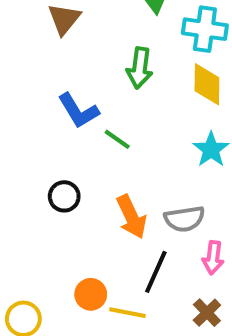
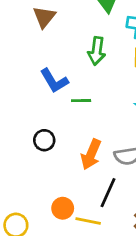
green line: (117, 139) -> (81, 101), turned -36
orange arrow: (131, 217) -> (91, 154), turned 48

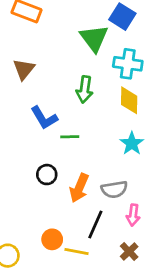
brown triangle: (44, 17) -> (24, 69), moved
black circle: (44, 140) -> (47, 175), moved

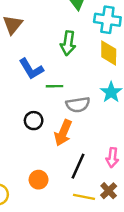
gray semicircle: (114, 189) -> (78, 105), moved
yellow line: (76, 252) -> (84, 197), moved

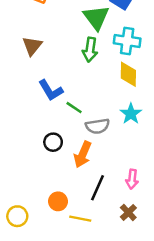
green arrow: (68, 43) -> (90, 50), moved
green line: (55, 86) -> (74, 108), turned 35
yellow line: (84, 197) -> (80, 219), moved

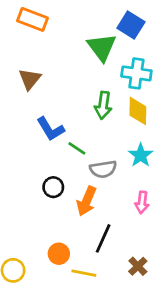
green arrow: (90, 50) -> (103, 105), moved
pink arrow: (132, 179) -> (142, 202), moved

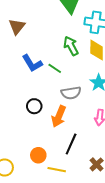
green arrow: (103, 105) -> (71, 46), turned 144
green line: (77, 148) -> (55, 68), moved

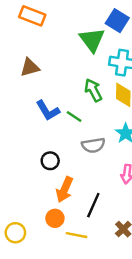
brown triangle: (17, 26) -> (30, 67), turned 36
orange arrow: (59, 116) -> (65, 190), moved

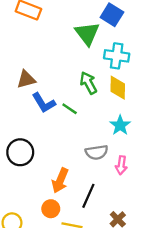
brown triangle: (30, 67) -> (26, 79), moved
gray semicircle: (93, 145) -> (97, 152), moved
black circle: (50, 161) -> (20, 152), moved, size x1.5

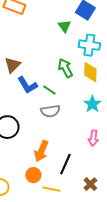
green triangle: (87, 34) -> (64, 26), size x0.6
brown triangle: (26, 79) -> (12, 65), turned -30
gray semicircle: (97, 152) -> (50, 111), moved

